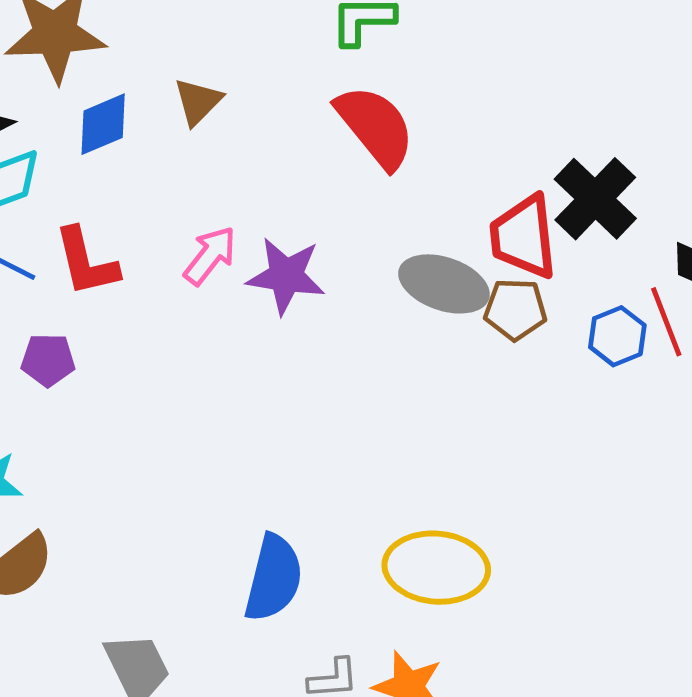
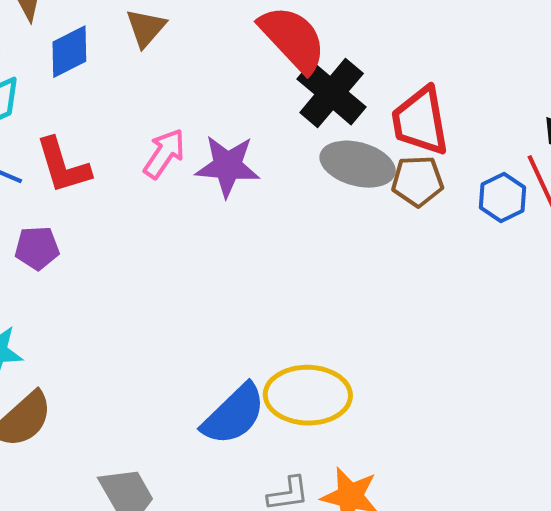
black cross: (595, 199) -> (332, 93), moved
yellow ellipse: (436, 568) -> (308, 395), moved
blue semicircle: (273, 578) -> (234, 414), turned 36

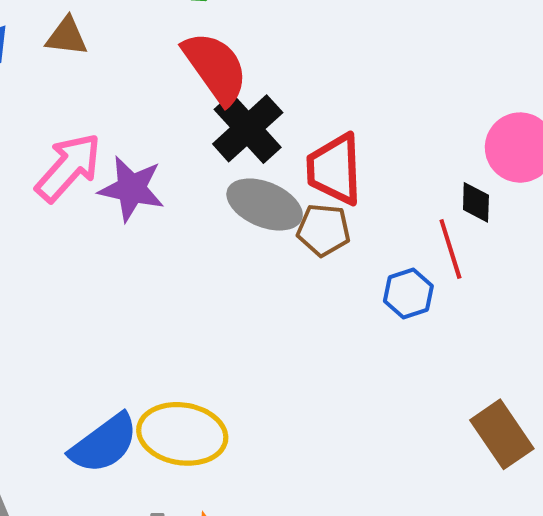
brown triangle: (146, 28) -> (67, 36), turned 48
pink arrow: (164, 154) -> (68, 167), size x1.4
blue hexagon: (503, 197) -> (408, 293), moved

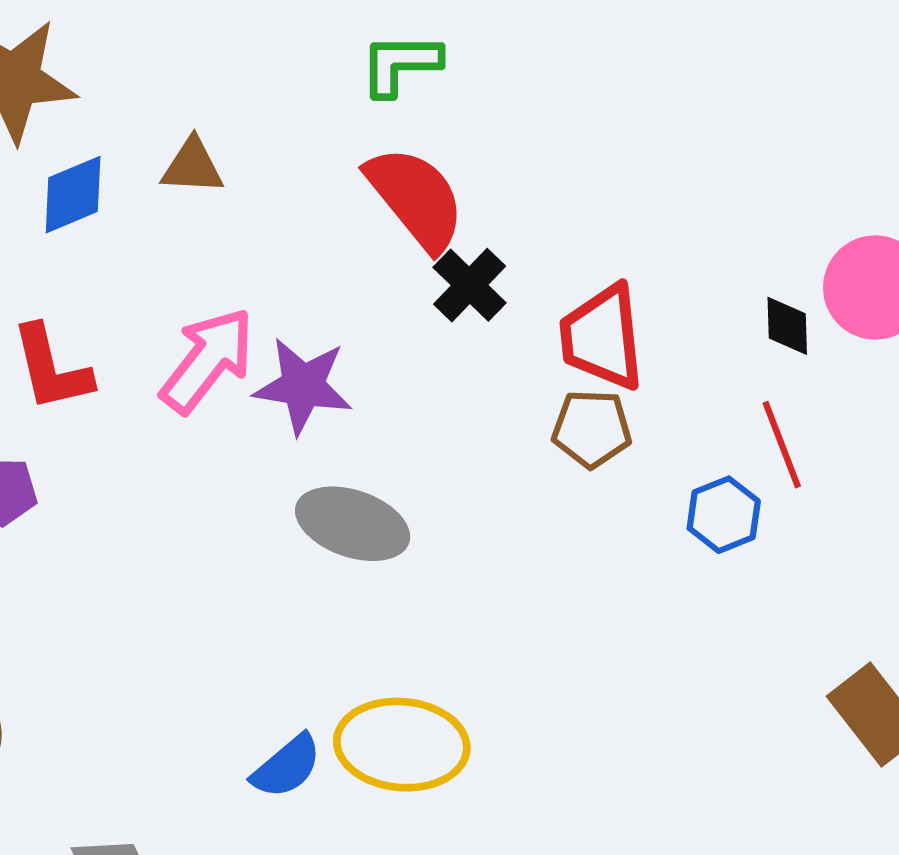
black cross: (248, 128) -> (470, 285), size x0.7
black diamond: (476, 202) -> (787, 326), moved
gray ellipse: (265, 205) -> (353, 524), moved
blue semicircle: (104, 444) -> (287, 766), size x0.7

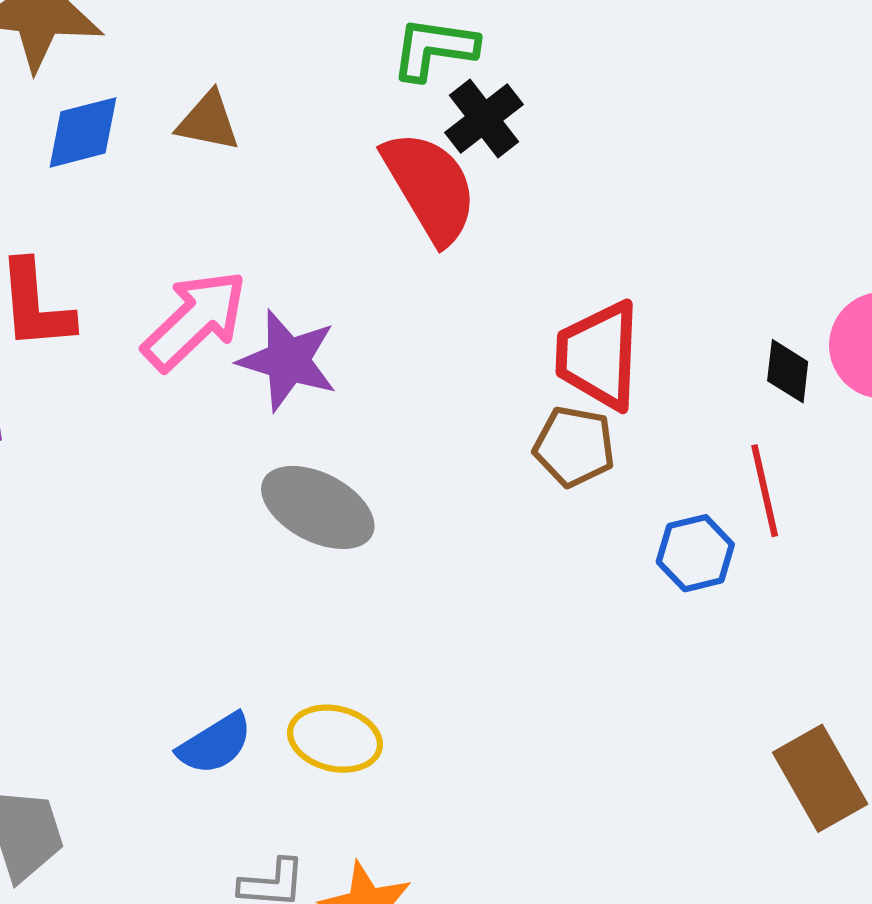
black cross: (470, 285) -> (484, 118), moved
yellow ellipse: (402, 745) -> (335, 739), size x0.7

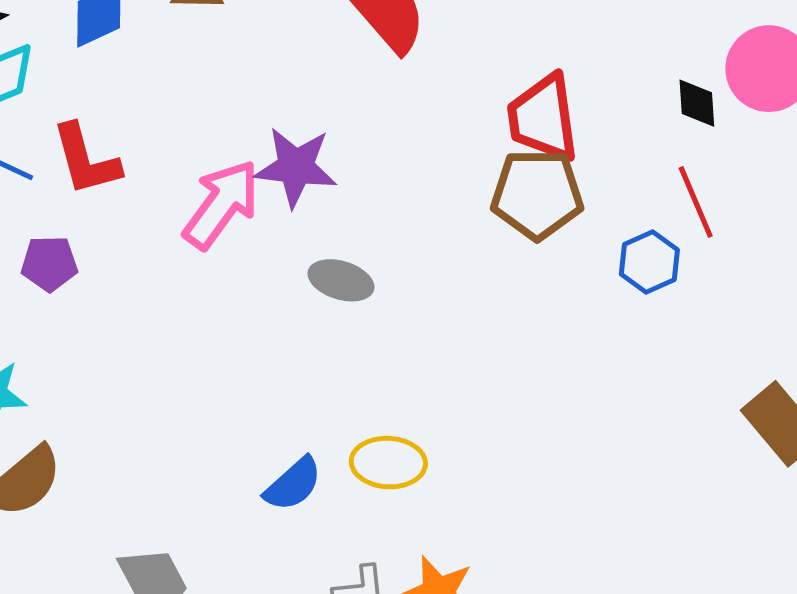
pink arrow: (195, 320) -> (221, 204), moved
brown pentagon: (574, 446) -> (537, 194), size x1.4
gray ellipse: (318, 507) -> (341, 280), size x0.7

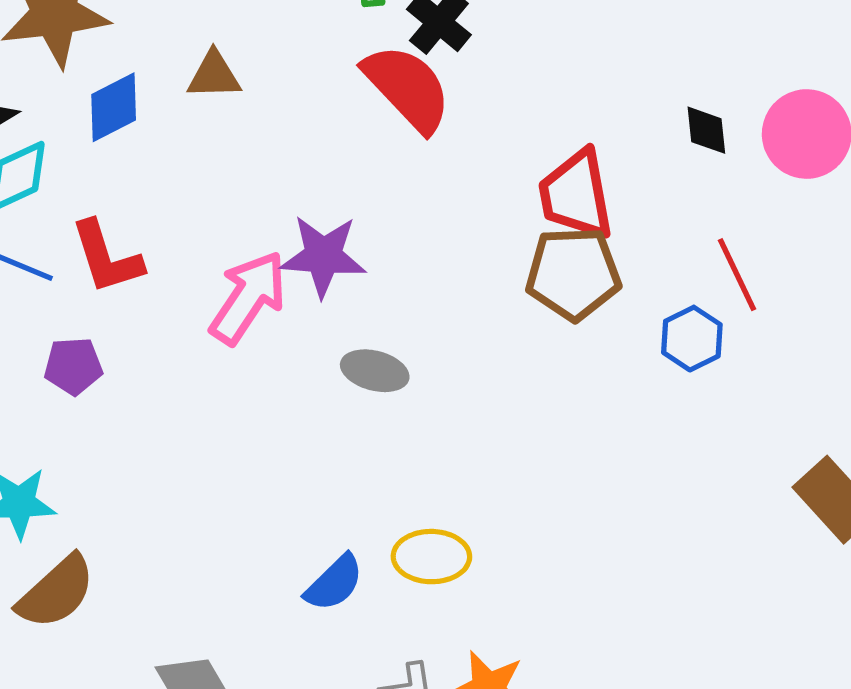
black diamond: (697, 103) -> (706, 130), moved

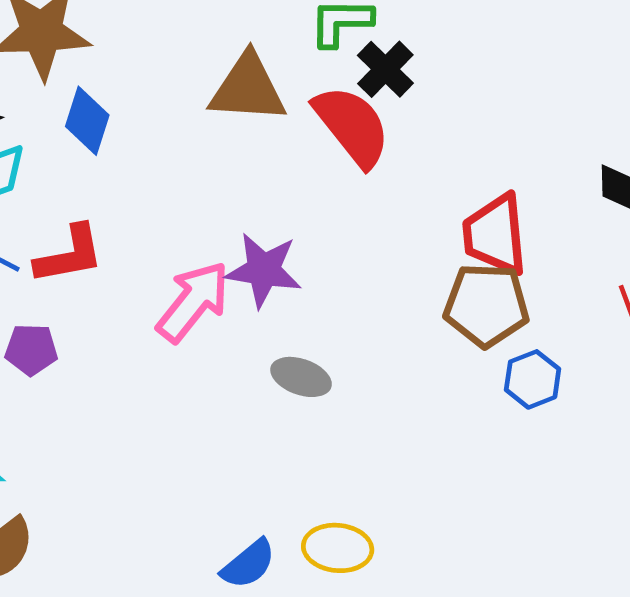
brown triangle: (214, 75) -> (248, 88), moved, size x1.6
blue diamond: (114, 107) -> (87, 121), turned -50
red L-shape: (107, 257) -> (69, 255), turned -88
blue hexagon: (692, 339) -> (533, 379), moved

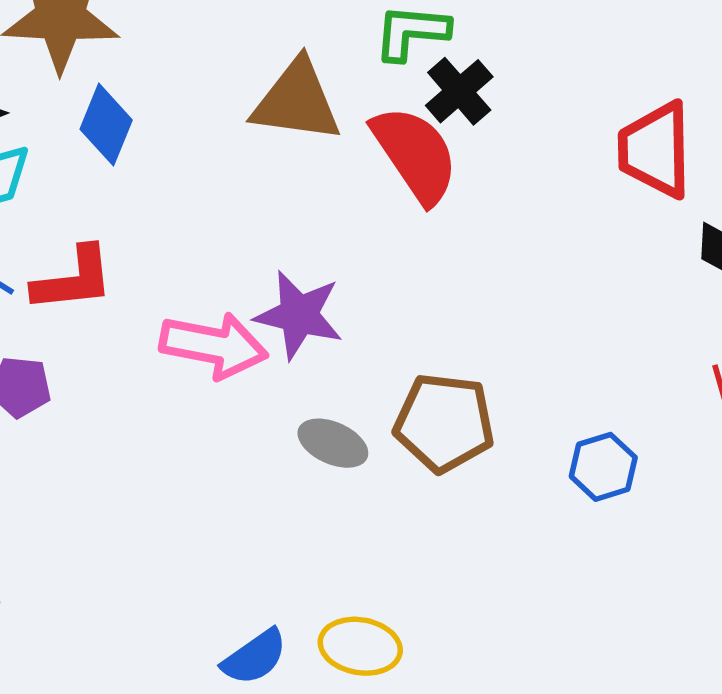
red trapezoid: (495, 235) -> (655, 150), moved
pink arrow: (193, 302) -> (214, 346), turned 58
brown pentagon: (486, 305) -> (444, 423), moved

